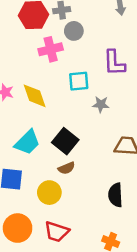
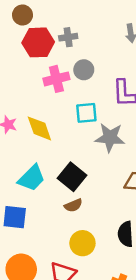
gray circle: (74, 31) -> (84, 70), moved
gray star: (101, 104) -> (110, 138), size x1.6
yellow circle: (49, 193) -> (82, 243), moved

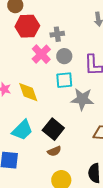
gray cross: (68, 37) -> (57, 34), moved
gray circle: (84, 70) -> (64, 56), moved
pink cross: (56, 79) -> (41, 54), turned -30

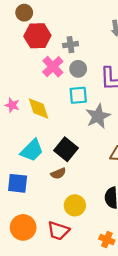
gray star: (82, 99) -> (98, 116), turned -30
brown semicircle: (54, 151) -> (58, 173), moved

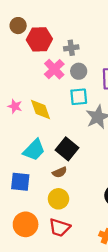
brown circle: (24, 13) -> (18, 26), moved
yellow circle: (75, 205) -> (58, 199), moved

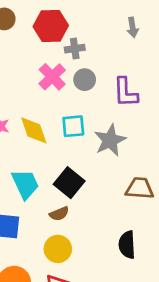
red hexagon: (39, 39) -> (51, 26), moved
cyan square: (79, 97) -> (73, 126), moved
cyan trapezoid: (34, 150) -> (25, 184), turned -70

